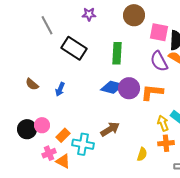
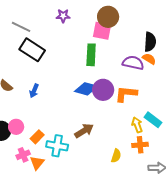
gray line: (47, 25) -> (21, 27), turned -36
pink square: (159, 32) -> (102, 31), moved
black rectangle: (74, 48) -> (32, 50), moved
purple semicircle: (159, 61) -> (133, 63), turned 130
orange triangle: (63, 161) -> (37, 163), turned 42

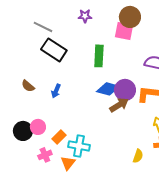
green rectangle: (91, 55) -> (99, 56), moved
brown arrow: (84, 131) -> (119, 105), moved
orange triangle: (37, 163) -> (68, 163), moved

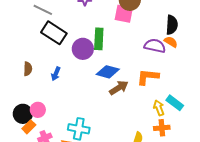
brown semicircle: (28, 86) -> (28, 69), turned -128
purple circle: (125, 90) -> (83, 49), moved
orange rectangle: (59, 137) -> (29, 127), moved

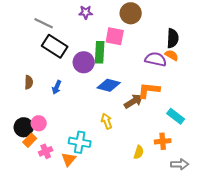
pink square: (124, 14) -> (115, 36), moved
brown arrow: (119, 88) -> (134, 101), moved
yellow arrow: (159, 108) -> (107, 121), moved

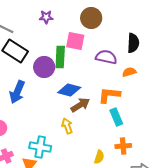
orange semicircle: (172, 55) -> (129, 72), moved, turned -48
purple semicircle: (156, 59) -> (106, 57), moved
blue arrow: (57, 87) -> (17, 92), size x1.6
brown arrow: (134, 101) -> (80, 105), moved
cyan rectangle: (176, 116) -> (116, 117), moved, turned 30

